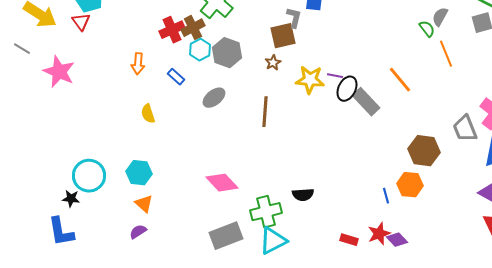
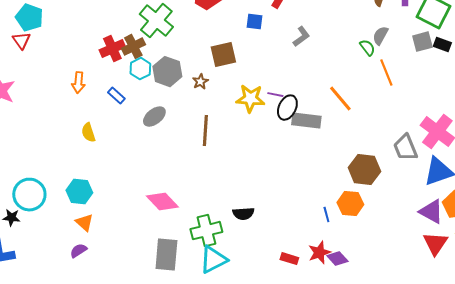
gray L-shape: (294, 18) -> (301, 37), moved, turned 40
brown star: (273, 63) -> (200, 82), moved
gray rectangle: (366, 102) -> (306, 121), turned -40
gray rectangle: (226, 236) -> (166, 255), turned -64

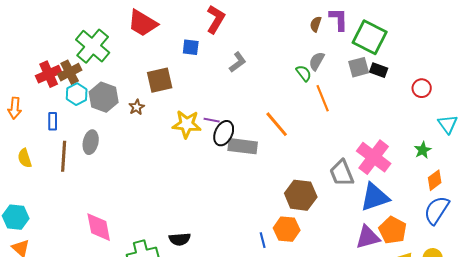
blue rectangle: (116, 96) -> (53, 121), turned 48
gray ellipse: (154, 117) -> (91, 142), turned -40
brown line: (205, 131) -> (64, 156), moved
pink diamond: (162, 202) -> (99, 227), turned 32
purple triangle: (431, 212) -> (368, 237), turned -44

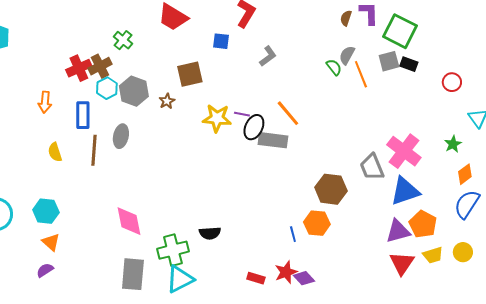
green cross: (93, 46) -> (123, 40), size x0.6
orange line: (323, 98) -> (361, 74), moved
blue rectangle: (53, 121) -> (83, 115), size x1.5
orange line: (277, 124) -> (288, 113), moved

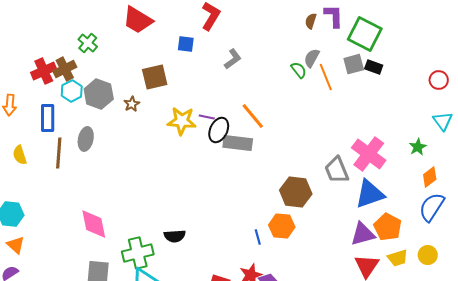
red circle: (452, 82) -> (439, 80), moved

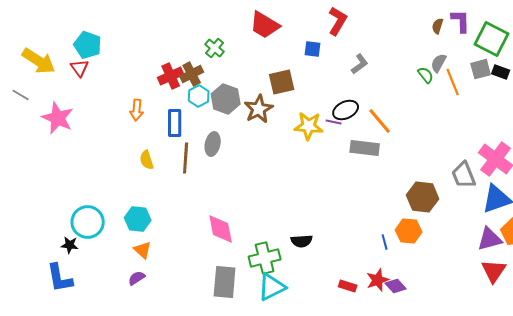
brown star: (132, 104) -> (259, 109), size x1.8
black ellipse: (219, 130) -> (346, 110), moved, turned 40

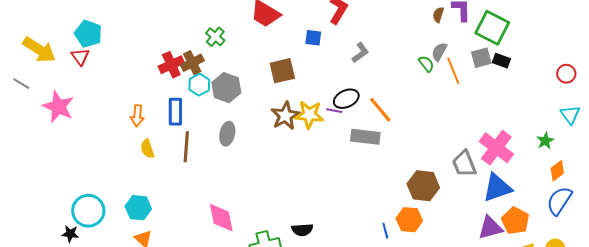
brown star: (259, 109) -> (285, 116), moved
orange arrow: (137, 110) -> (137, 116), moved
gray ellipse: (213, 144) -> (227, 134), moved

